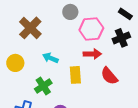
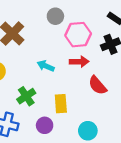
cyan arrow: (50, 58) -> (46, 66), moved
yellow rectangle: (75, 75) -> (61, 104), moved

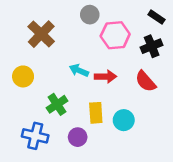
red arrow: (79, 62) -> (106, 76), moved
red semicircle: (98, 85) -> (146, 81), moved
cyan circle: (88, 131) -> (124, 120), moved

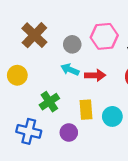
gray circle: (90, 15) -> (72, 44), moved

